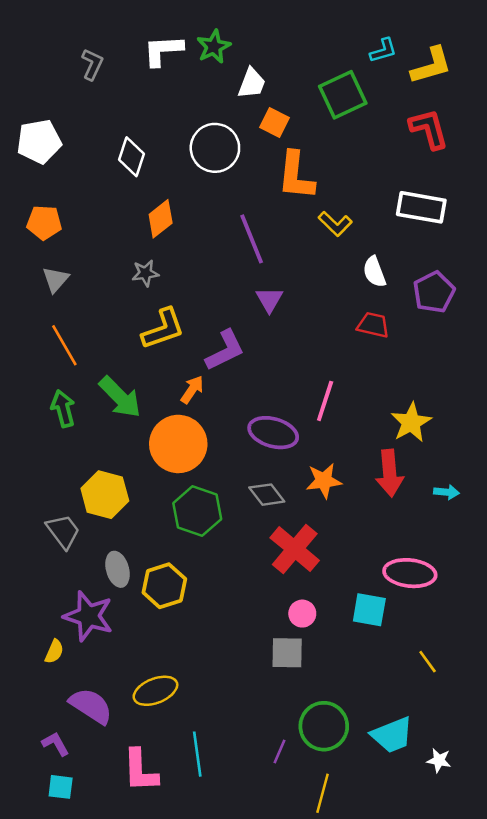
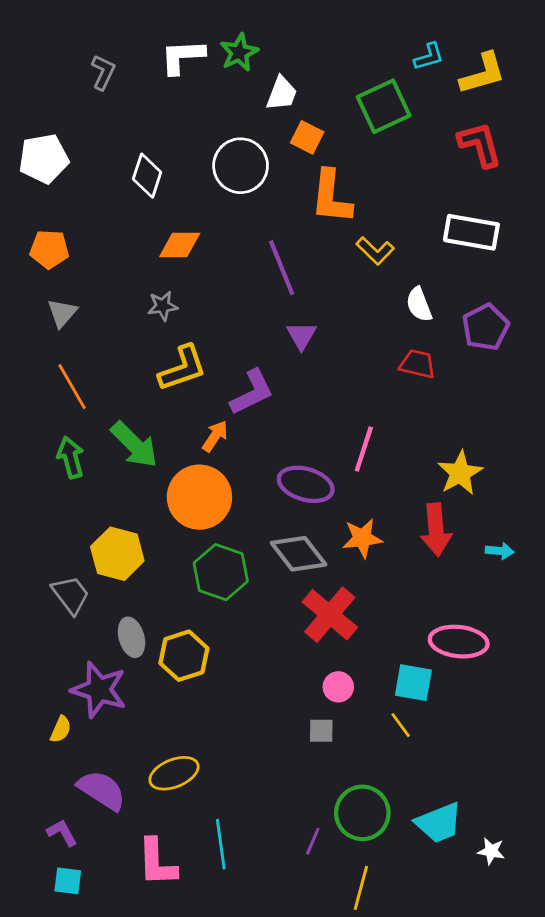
orange diamond: (161, 219) -> (180, 245), turned 39
gray diamond: (267, 495) -> (299, 554), size x1.4
gray square: (287, 653) -> (321, 731), size x0.7
yellow line: (428, 662) -> (401, 725), moved

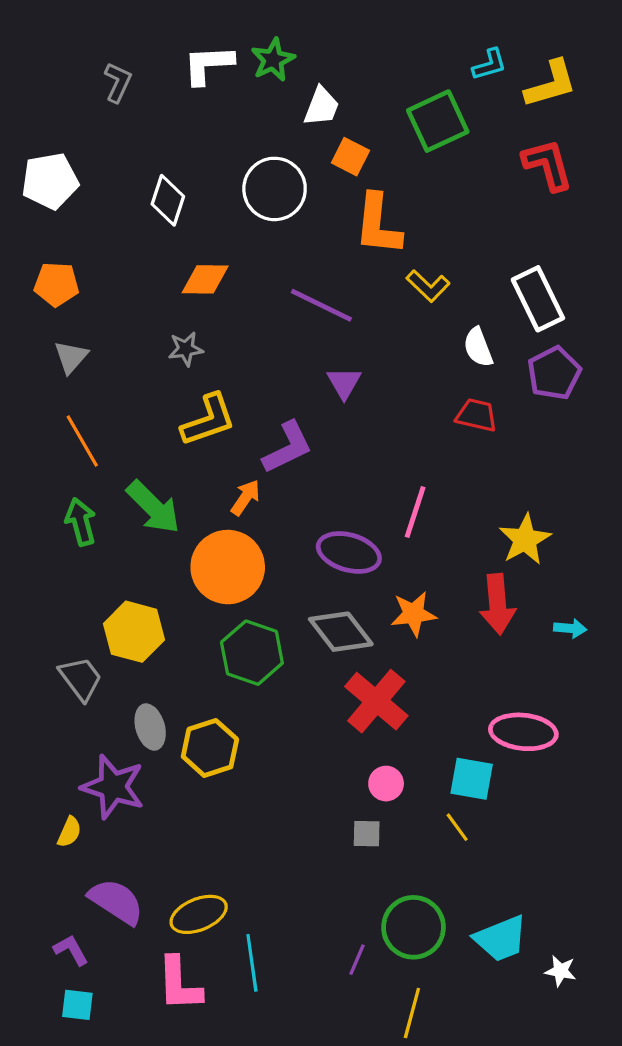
white rectangle: (471, 232) -> (538, 299), moved, turned 54
purple line: (282, 268) -> (321, 305), turned -42
yellow ellipse: (174, 773) -> (199, 914), moved

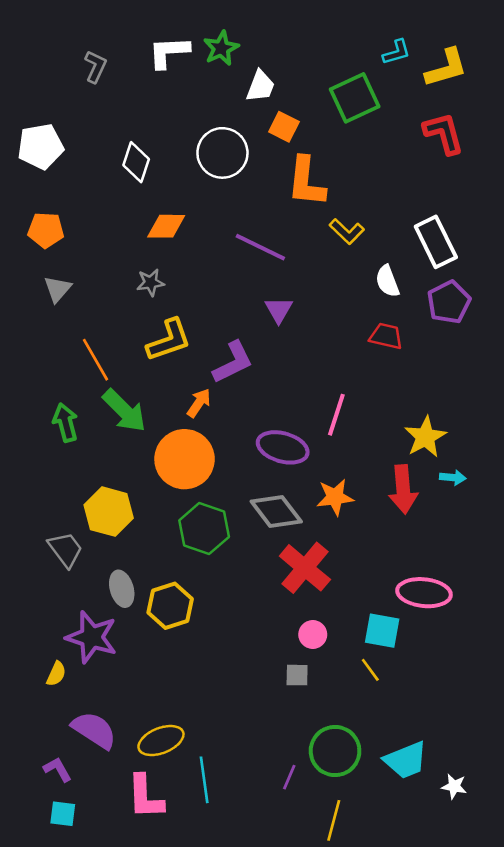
orange line: (82, 441) -> (96, 360), moved
cyan arrow: (570, 628) -> (453, 477), moved

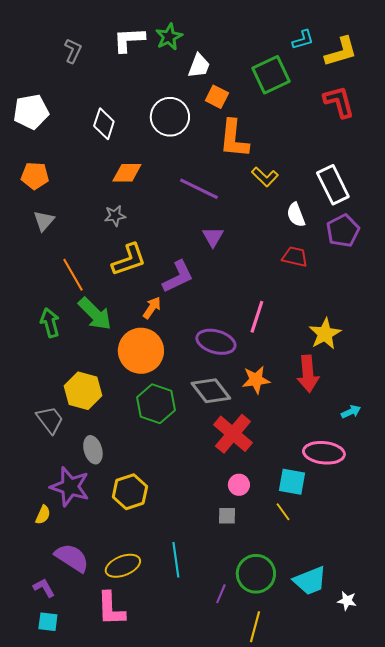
cyan arrow: (453, 477) -> (351, 412), moved, turned -30
yellow hexagon: (170, 606) -> (130, 492), moved
cyan line: (204, 780) -> (176, 560), moved

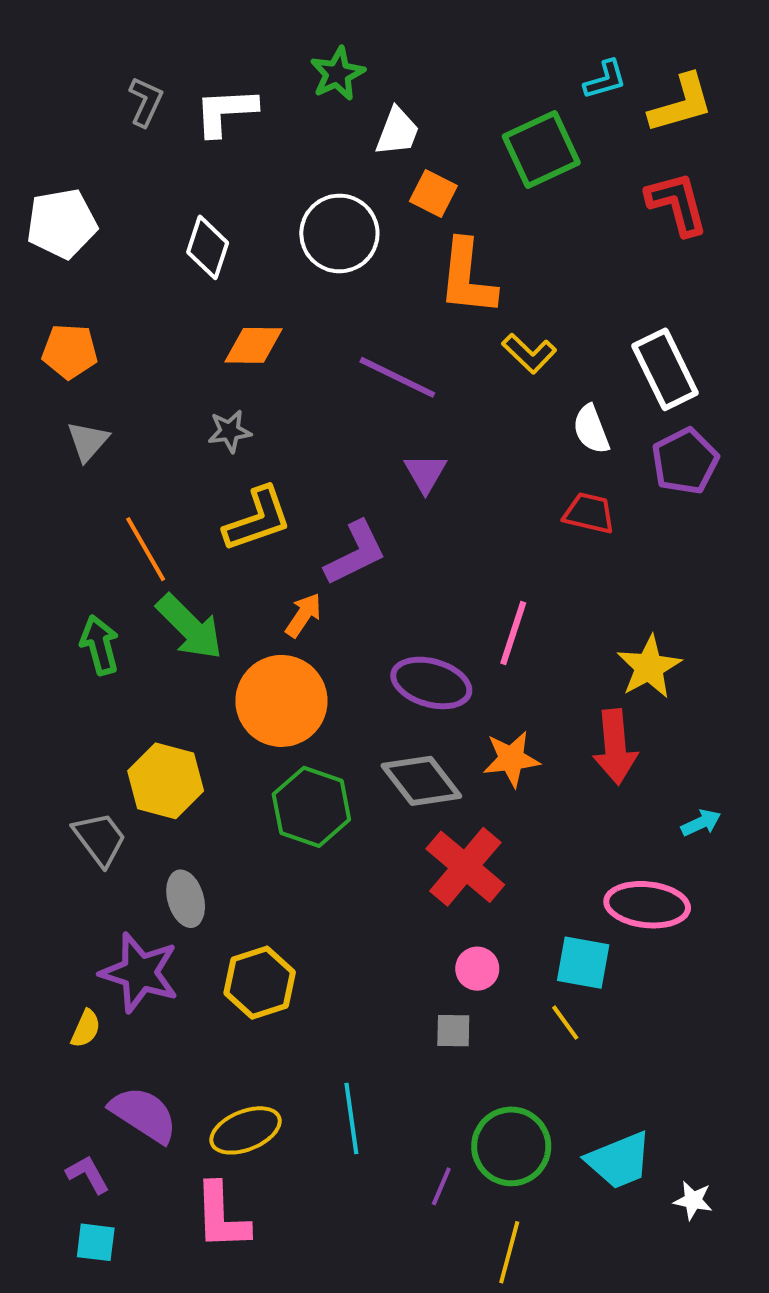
white L-shape: (129, 40) -> (226, 112), moved

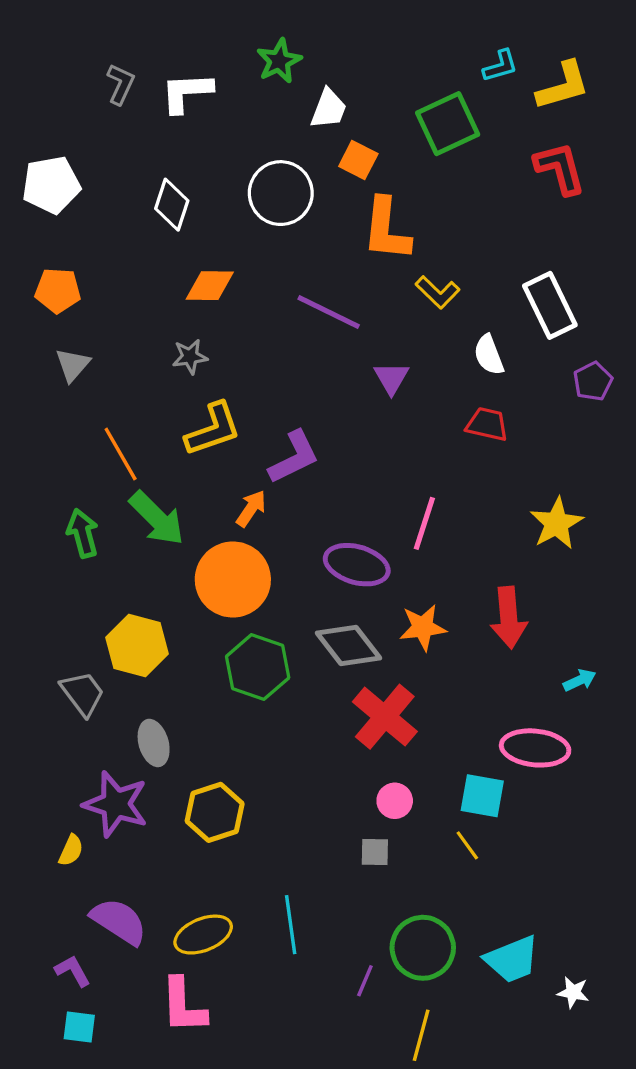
purple pentagon: (685, 461) -> (593, 381), moved, size x0.7
purple triangle: (425, 473) -> (391, 378), moved
yellow star: (649, 667) -> (557, 523), moved

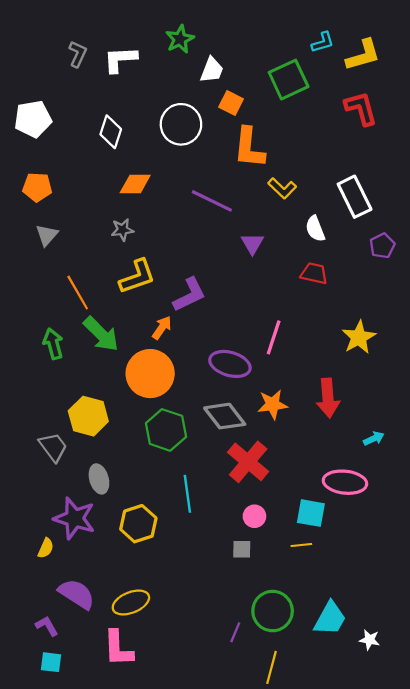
yellow line: (467, 845) -> (301, 545), turned -60
cyan line: (291, 925) -> (187, 494), moved
cyan trapezoid: (512, 959) -> (330, 618), turned -39

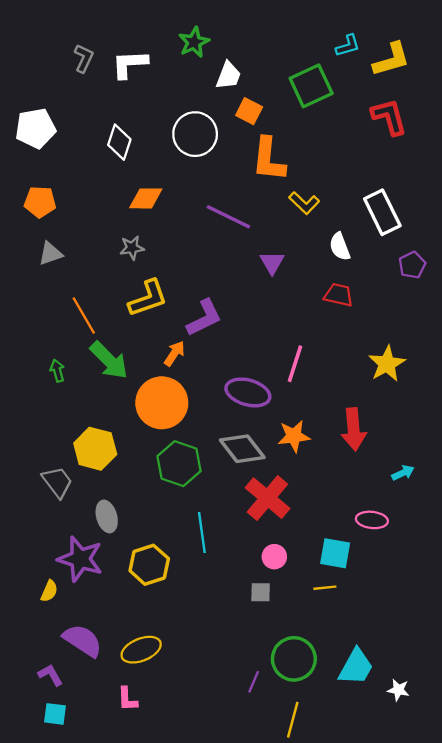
gray triangle: (47, 235) -> (50, 254), turned 30
green arrow: (53, 344) -> (57, 371), size x0.7
pink ellipse: (345, 482) -> (372, 520), size x0.7
pink L-shape: (118, 648) -> (127, 699), size x0.6

